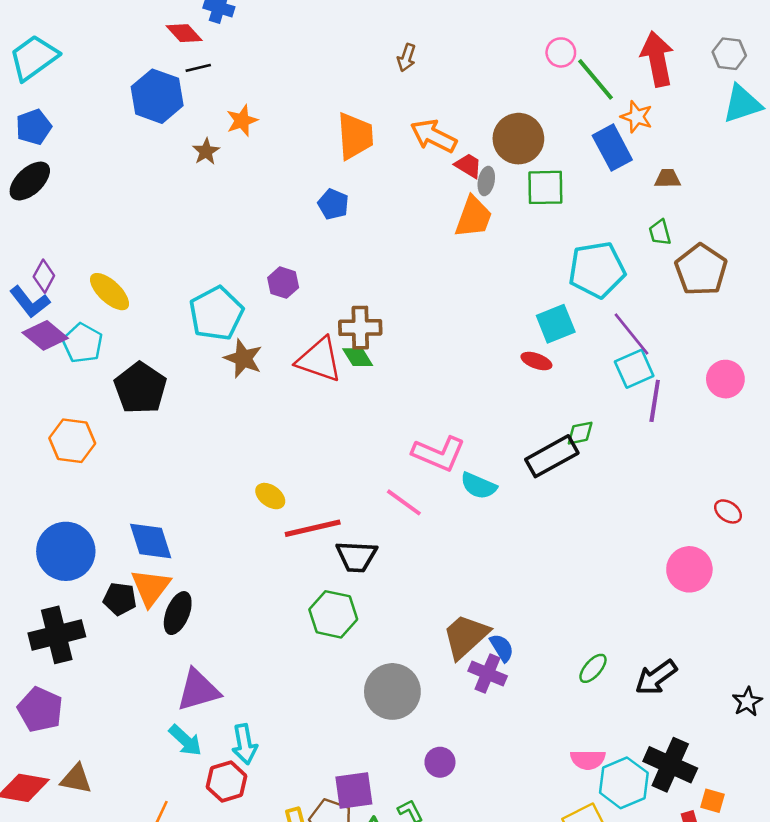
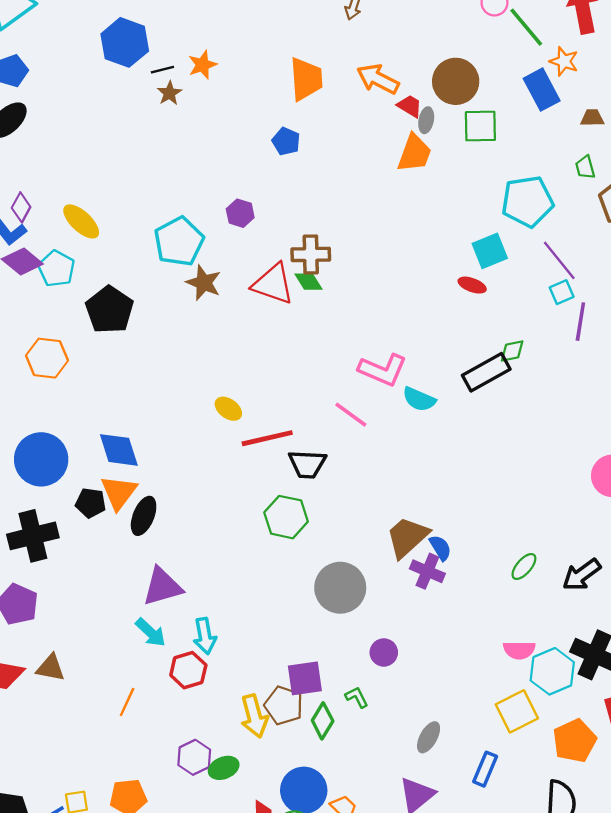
black line: (198, 68) -> (162, 70), moved
cyan square: (634, 369) -> (562, 292), size x0.7

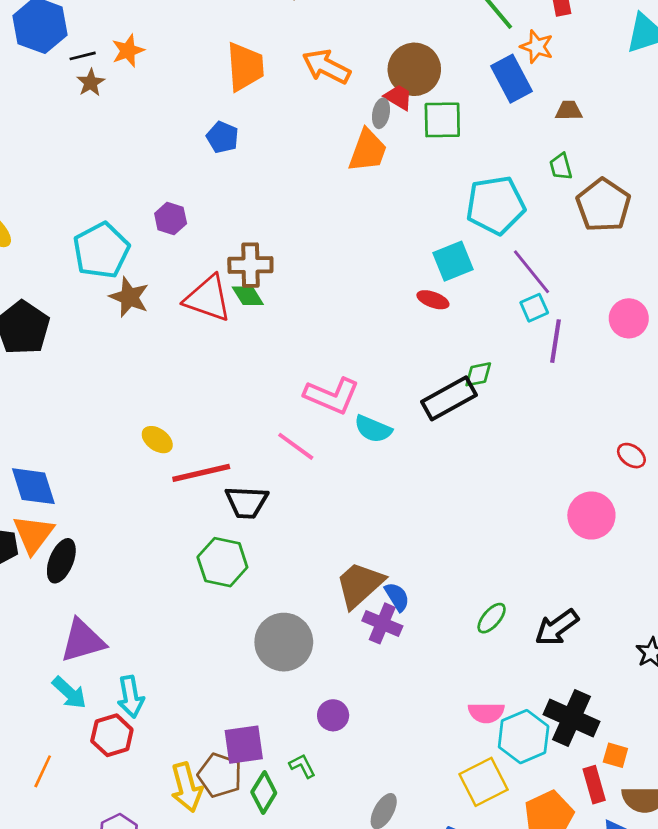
red trapezoid: (410, 106) -> (398, 97), moved

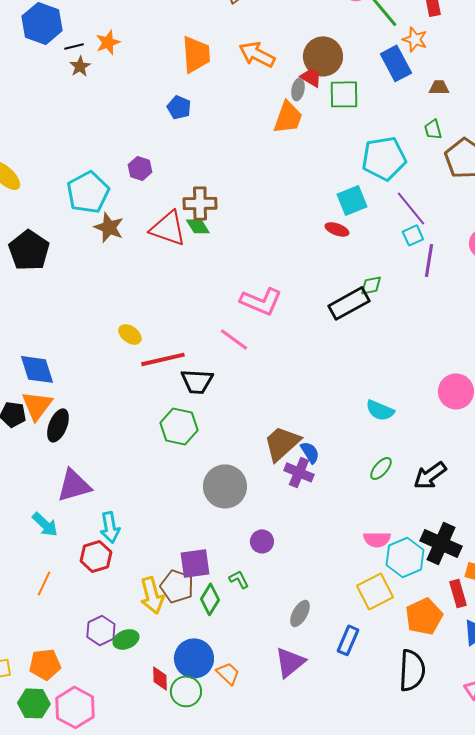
cyan semicircle: (373, 429) -> (380, 410), moved
cyan arrow: (69, 693) -> (45, 524), moved

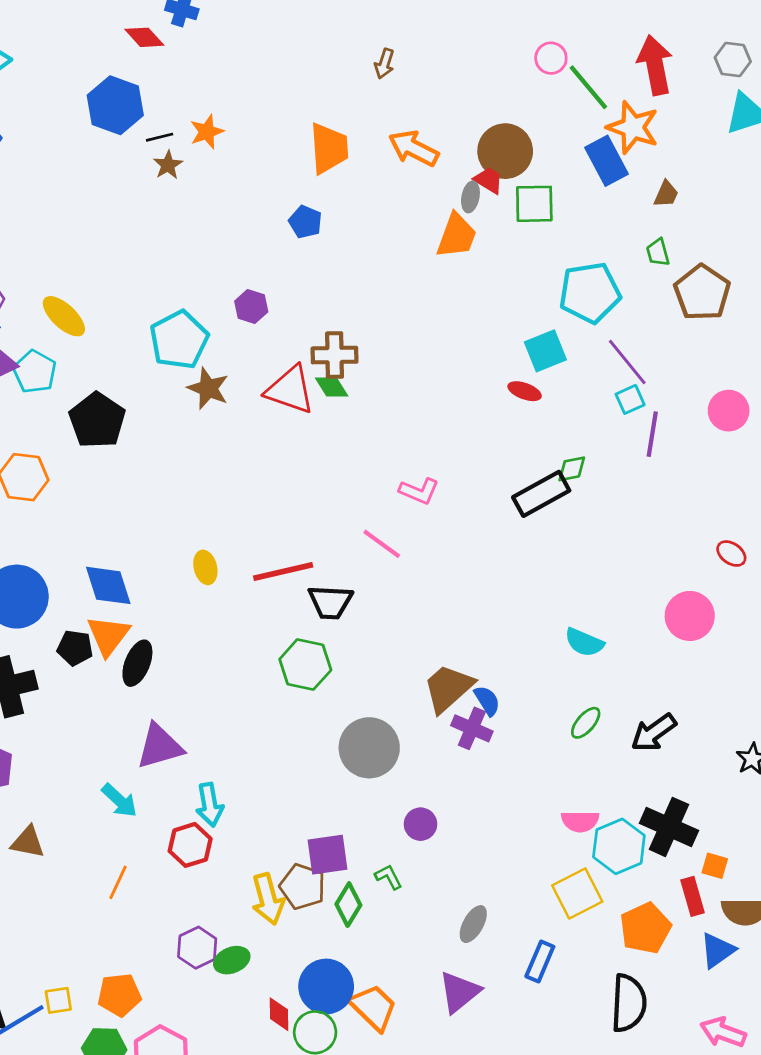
orange star: (415, 39) -> (633, 127), size x1.5
brown trapezoid: (439, 87) -> (666, 194), turned 115
pink L-shape: (261, 301) -> (419, 491), size x0.7
yellow ellipse: (130, 334) -> (205, 567), moved, turned 40
orange trapezoid: (228, 673) -> (373, 1007), size x1.5

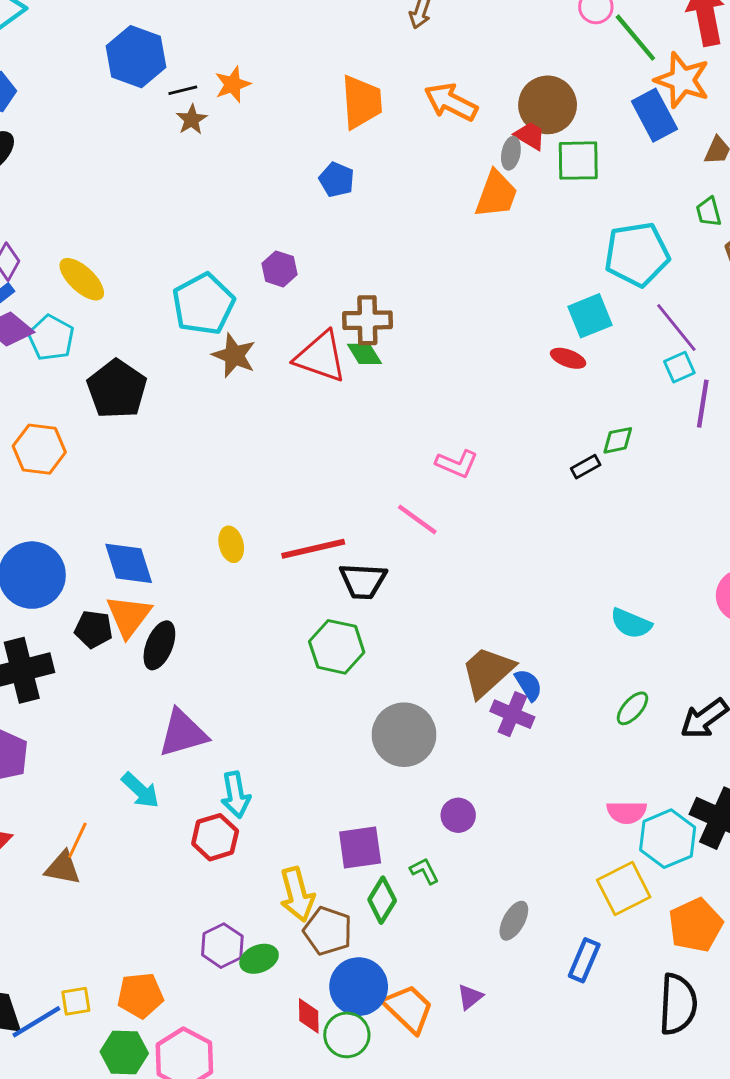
black rectangle: (541, 494) -> (586, 467), size x0.5
brown triangle: (28, 842) -> (63, 868), moved
orange line: (118, 882) -> (77, 840), moved
brown pentagon: (303, 887) -> (328, 931), moved
purple triangle: (459, 992) -> (470, 997), moved, size x0.6

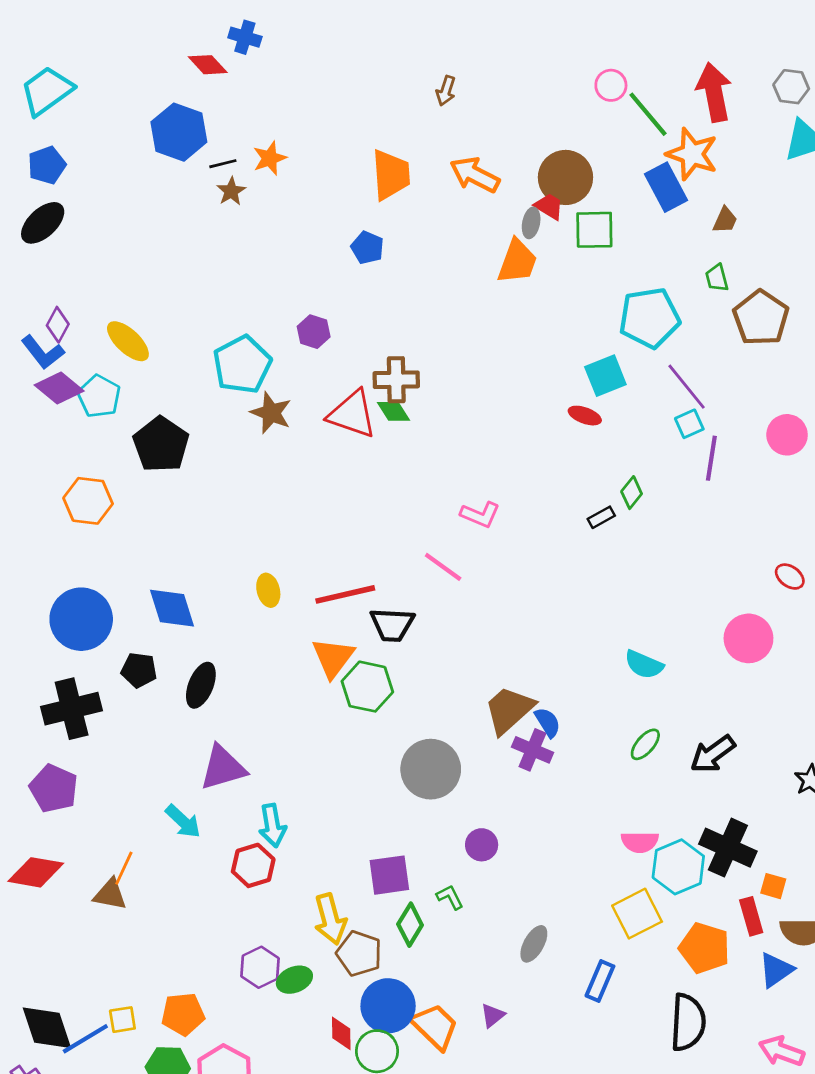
green diamond: (618, 440) -> (632, 493), turned -40
orange triangle: (129, 616) -> (333, 658), moved
orange pentagon: (695, 925) -> (704, 948), turned -30

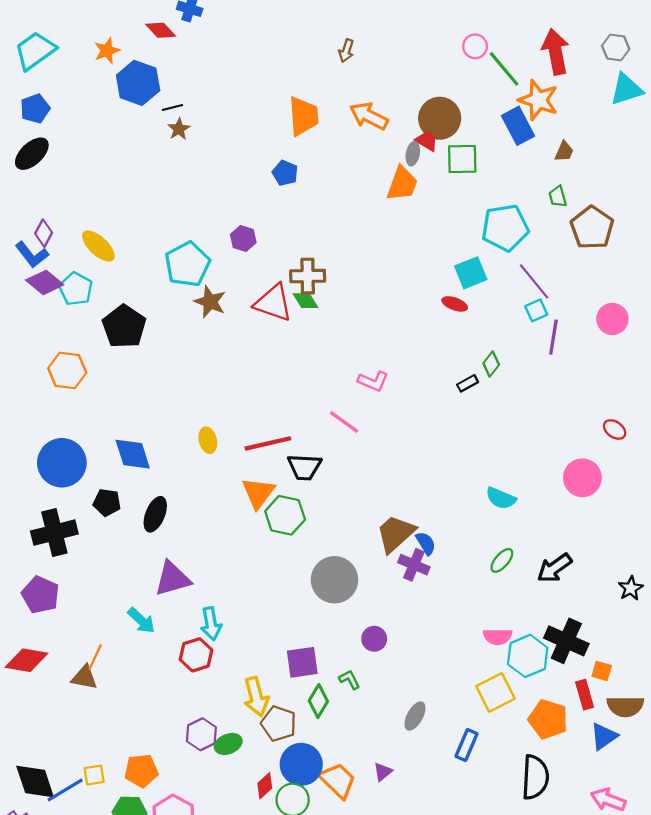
orange star: (270, 158) -> (107, 51), moved
red diamond: (341, 1033) -> (265, 786), turned 48

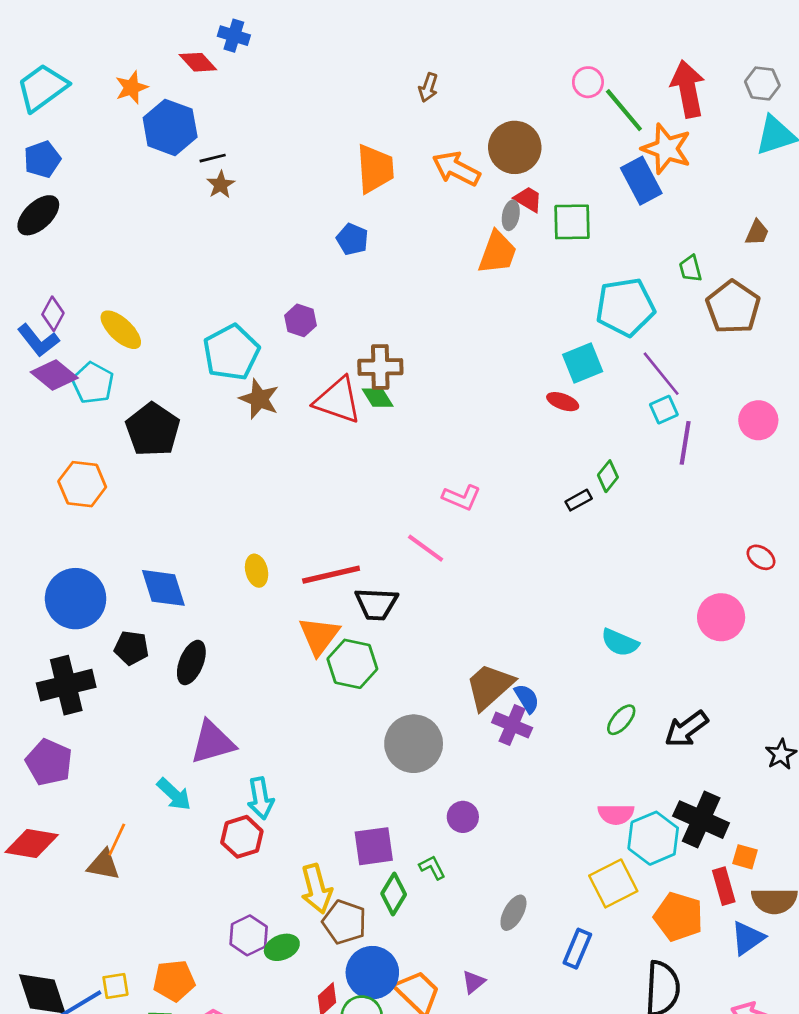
brown circle: (440, 118) -> (515, 147), moved
brown trapezoid: (564, 152) -> (757, 233), moved

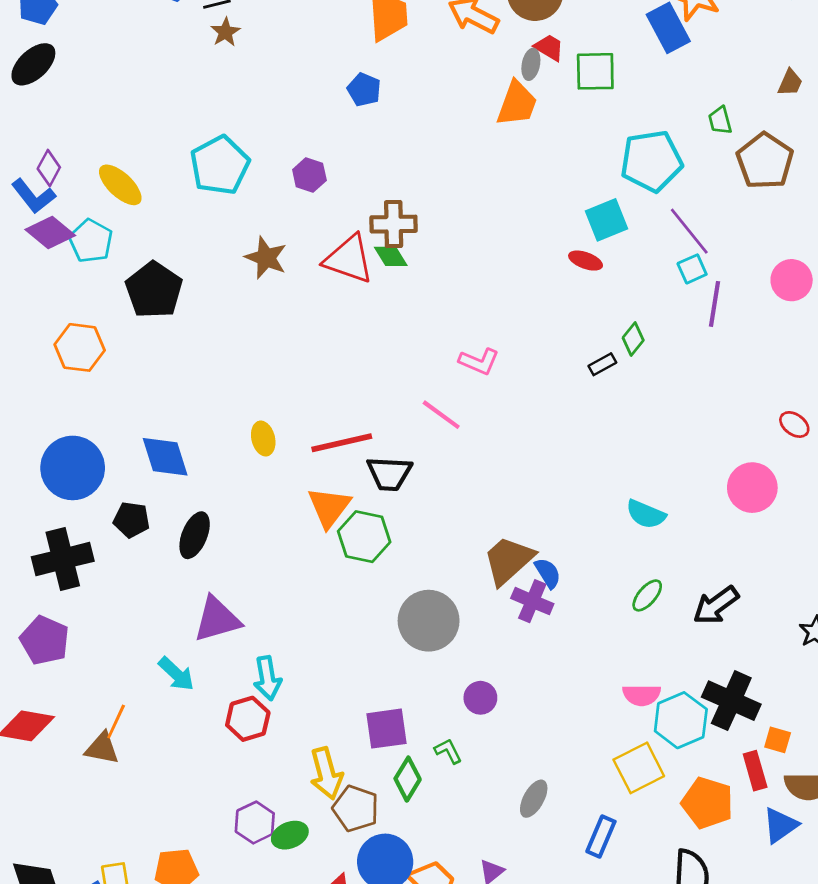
cyan pentagon: (231, 352) -> (220, 165), moved

